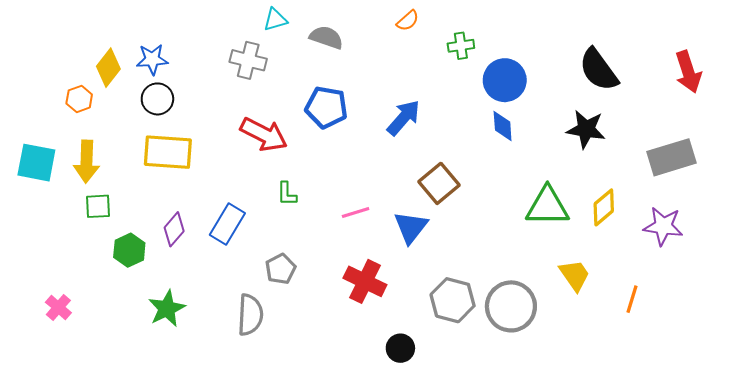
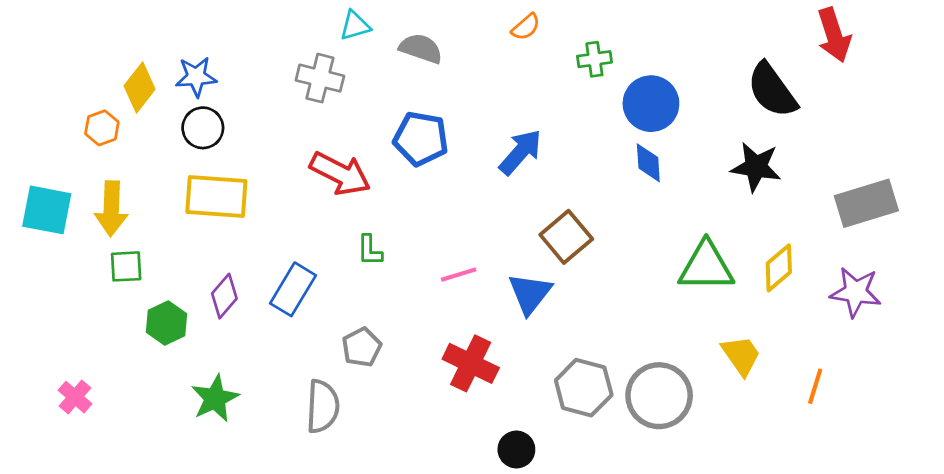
red arrow: (688, 72) -> (834, 35), moved

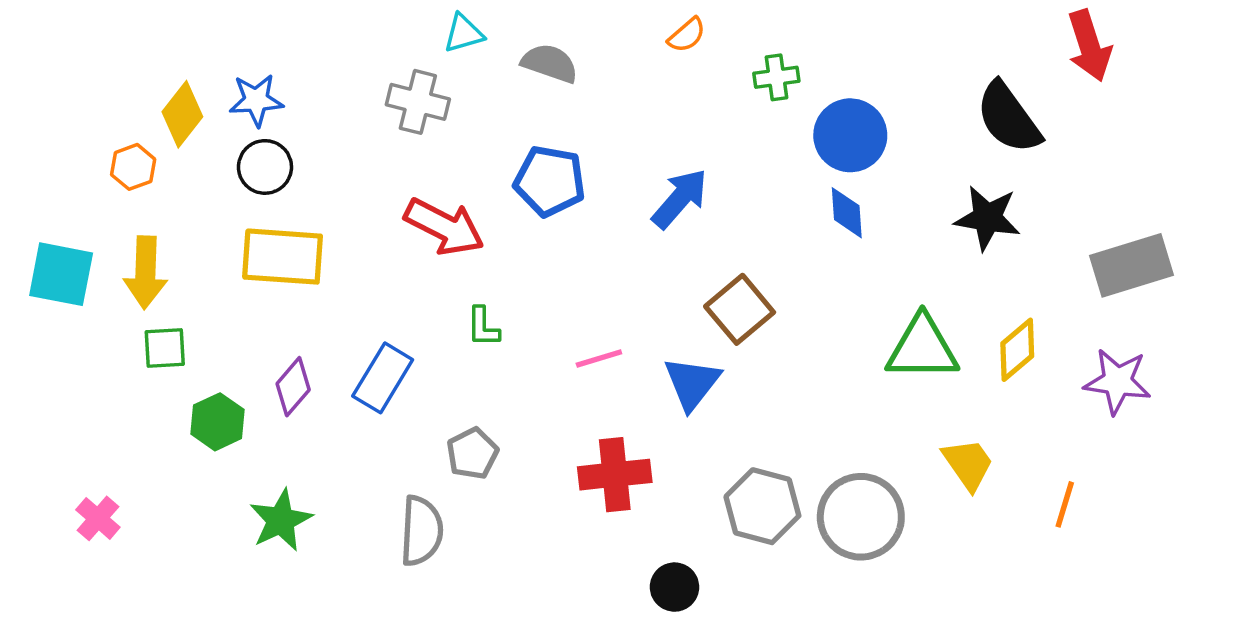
red cross: (471, 363) -> (615, 475), turned -32

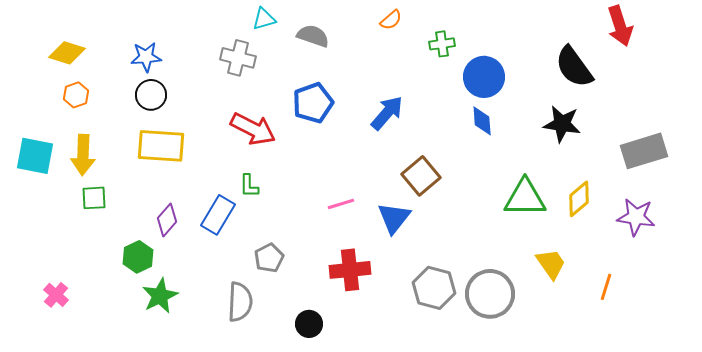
yellow diamond: (182, 114) -> (67, 53), moved, turned 69
blue pentagon: (550, 181) -> (313, 103), turned -30
green L-shape: (483, 327) -> (249, 186), moved
green hexagon: (218, 422) -> (138, 257), moved
black circle: (675, 587) -> (309, 324), moved

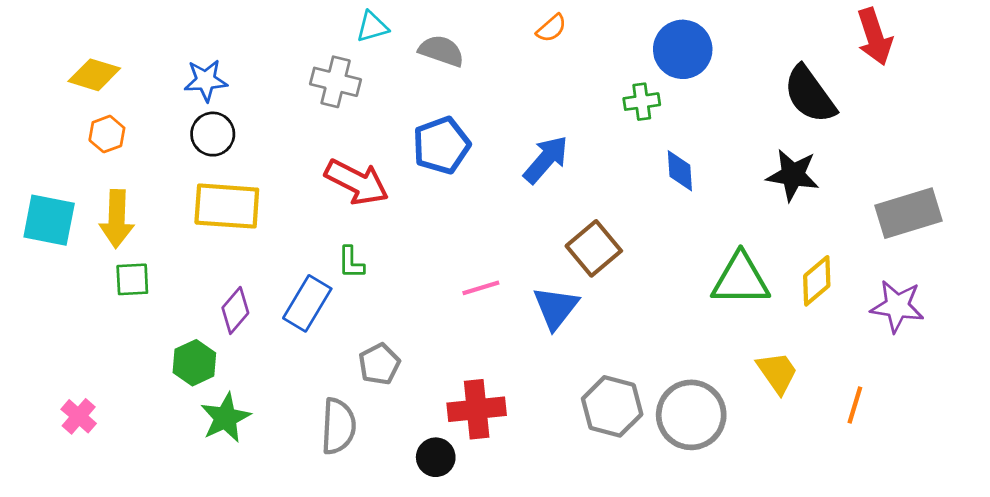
green cross: (442, 44) -> (642, 102), moved
blue circle: (484, 77) -> (683, 49), moved
red cross: (350, 270) -> (477, 409), moved

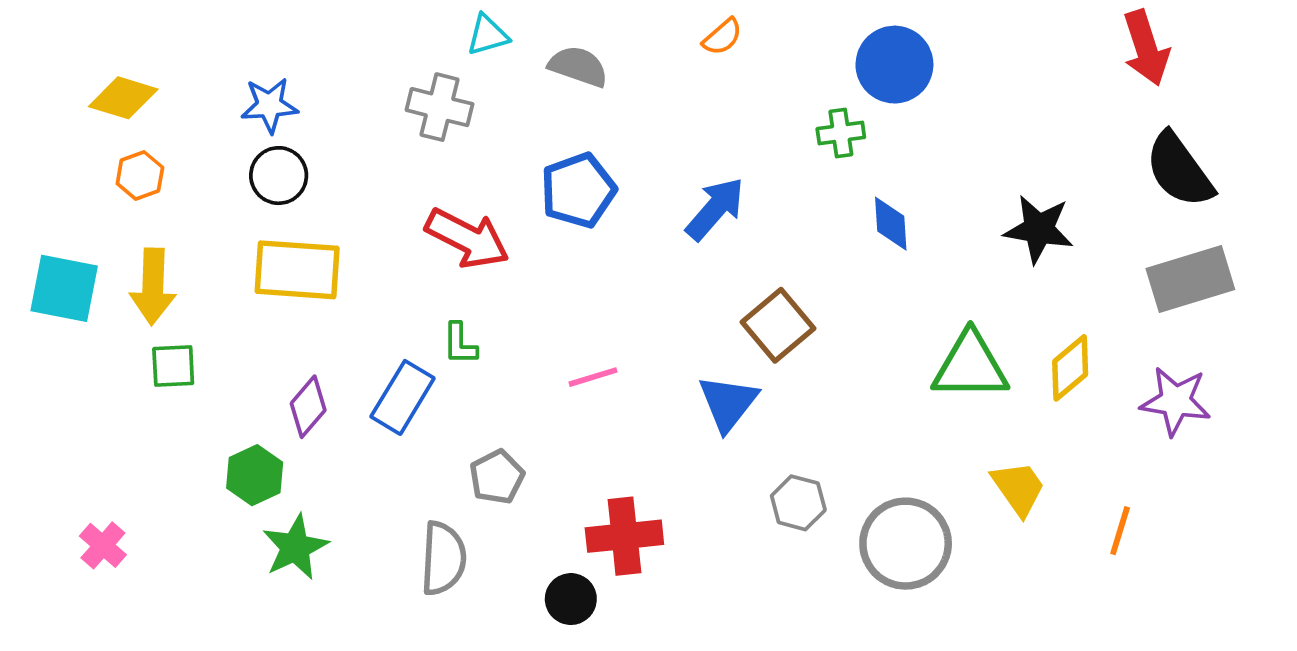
black semicircle: (810, 95) -> (1179, 170), moved
pink line: (481, 288) -> (593, 377), moved
gray hexagon: (612, 406) -> (798, 503), moved, size x0.7

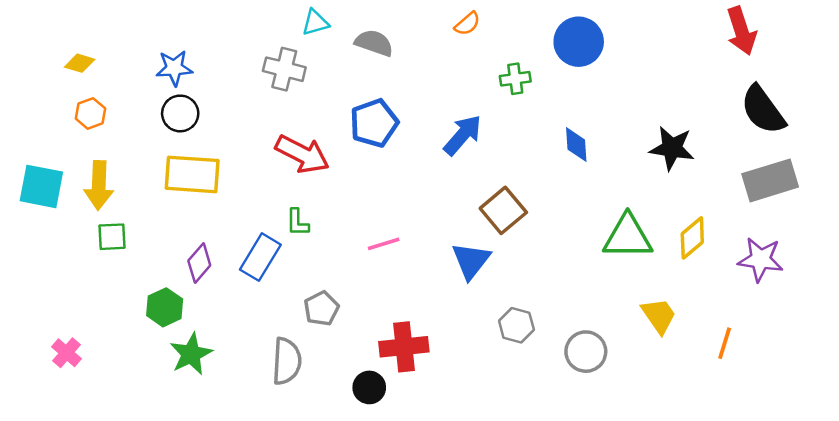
yellow diamond: (123, 98) -> (80, 63), size x0.7
green cross: (841, 133) -> (515, 79), moved
gray circle: (906, 544) -> (586, 352), size x0.7

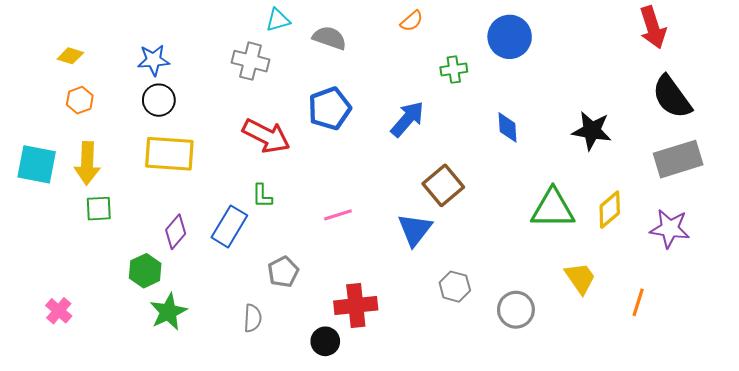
gray semicircle: (287, 361) -> (253, 318), size x0.7

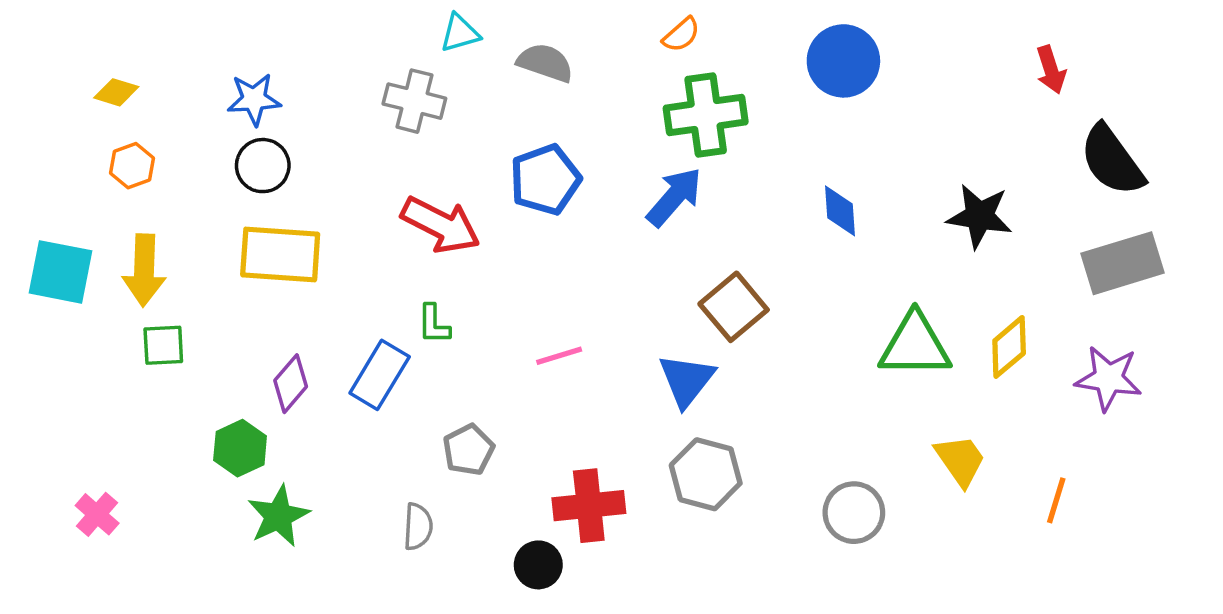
red arrow: (653, 27) -> (1051, 70), moved, size x0.7
green cross: (454, 70) -> (706, 115), moved, size x1.8
gray hexagon: (455, 287) -> (706, 474), moved, size x1.4

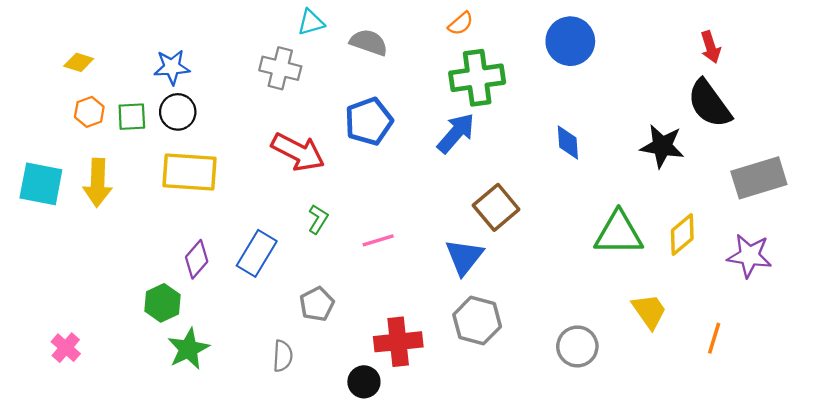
black semicircle: (1112, 160) -> (709, 104), moved
green L-shape: (434, 324) -> (318, 219), moved, turned -148
green square: (163, 345) -> (132, 117), moved

